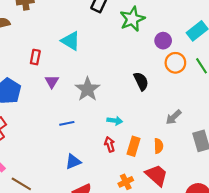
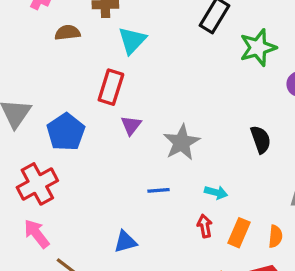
cyan triangle: (71, 41) -> (132, 40), moved, turned 36
red rectangle: (35, 57) -> (111, 87), size x1.5
blue line: (67, 123) -> (158, 190), moved
blue triangle: (73, 162) -> (125, 242), moved

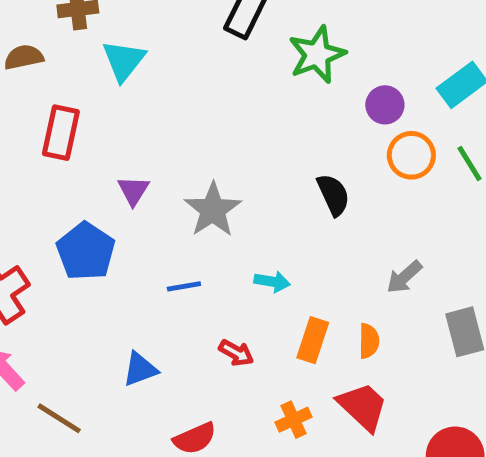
red rectangle: (111, 87) -> (61, 133), moved
blue pentagon: (66, 132) -> (86, 251), moved
red arrow: (205, 226) -> (236, 353), moved, turned 135

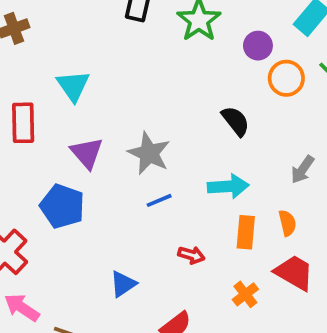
cyan triangle: (124, 61) -> (73, 86), moved
purple triangle: (133, 191) -> (87, 153), size x1.4
cyan arrow: (272, 282) -> (228, 186), moved, size x1.5
blue line: (184, 286) -> (159, 200), moved

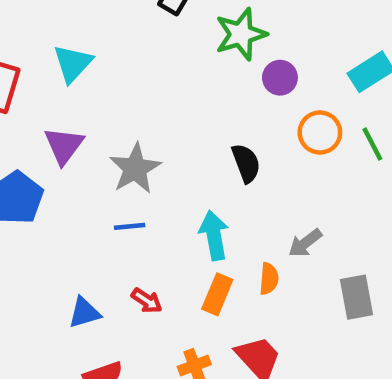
purple circle: (258, 46) -> (280, 78), moved
cyan arrow: (228, 186) -> (214, 235), turned -114
orange semicircle: (287, 223) -> (269, 279), moved
blue triangle: (123, 284) -> (84, 313), moved

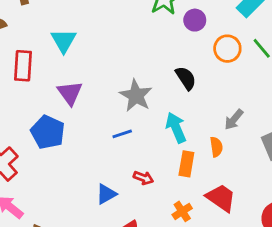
gray star: (135, 169) -> (136, 96), moved

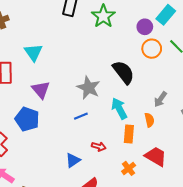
purple circle: (195, 20) -> (145, 27), moved
black semicircle: (186, 78) -> (123, 72), size x1.4

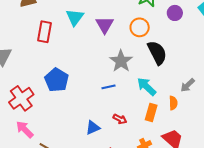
purple circle: (145, 27) -> (175, 13), moved
orange circle: (152, 49) -> (140, 27), moved
purple triangle: (41, 90) -> (105, 25), moved
cyan arrow: (119, 108) -> (147, 87), turned -30

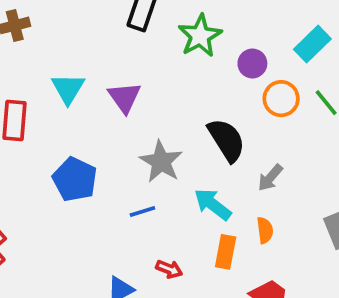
orange circle: (140, 27) -> (281, 99), moved
blue pentagon: (57, 80) -> (75, 179), moved
gray arrow: (188, 85) -> (270, 178), moved

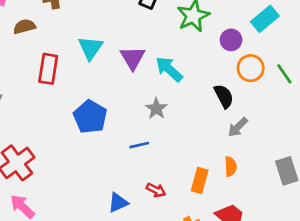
cyan rectangle: (312, 44) -> (265, 19), moved
black semicircle: (226, 140) -> (224, 96), moved, size x0.7
gray star: (161, 162) -> (156, 109), size x0.7
cyan arrow: (213, 204) -> (169, 69), moved

